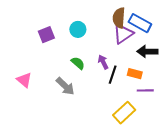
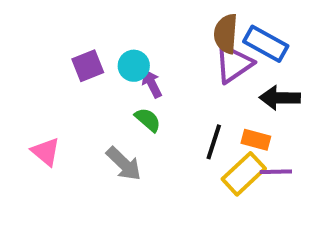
cyan circle: (78, 29) -> (134, 66), moved
purple arrow: (103, 62) -> (152, 84), moved
yellow rectangle: (124, 113) -> (244, 174), moved

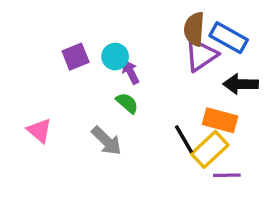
orange rectangle: (256, 140) -> (220, 120), size x1.4
black line: (214, 142) -> (184, 139), moved, turned -48
purple line: (276, 172) -> (227, 175), moved

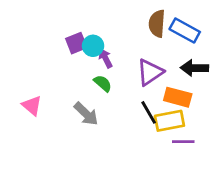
purple triangle: (201, 55) -> (150, 72), moved
purple square: (76, 57) -> (76, 43), moved
yellow rectangle: (210, 149) -> (169, 121), turned 32

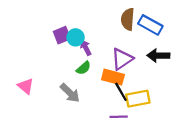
green semicircle: (103, 83) -> (83, 68), turned 98
orange rectangle: (178, 97) -> (113, 77), moved
purple line: (183, 142) -> (119, 117), moved

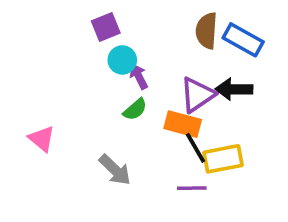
purple square: (62, 35) -> (106, 27), moved
black arrow: (158, 56) -> (234, 89), moved
gray arrow: (70, 93) -> (115, 170), moved

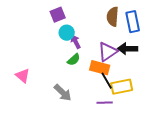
blue rectangle: (243, 40) -> (133, 22), turned 50

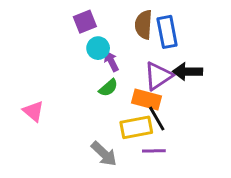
brown semicircle: (113, 17) -> (144, 25), moved
blue rectangle: (133, 22) -> (167, 32), moved
yellow rectangle: (122, 87) -> (136, 127), moved
gray arrow: (63, 93) -> (104, 154), moved

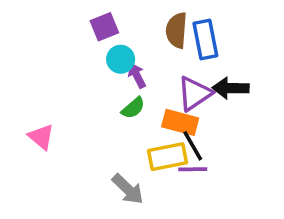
purple line: (154, 151) -> (193, 169), moved

